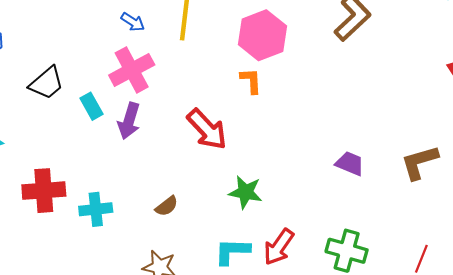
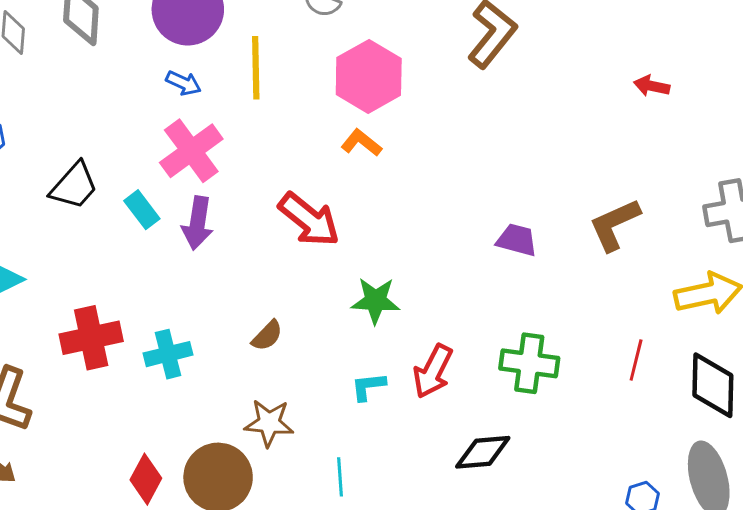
orange L-shape: (251, 81) -> (361, 143), turned -40
cyan L-shape: (232, 251) -> (368, 386), size x0.7

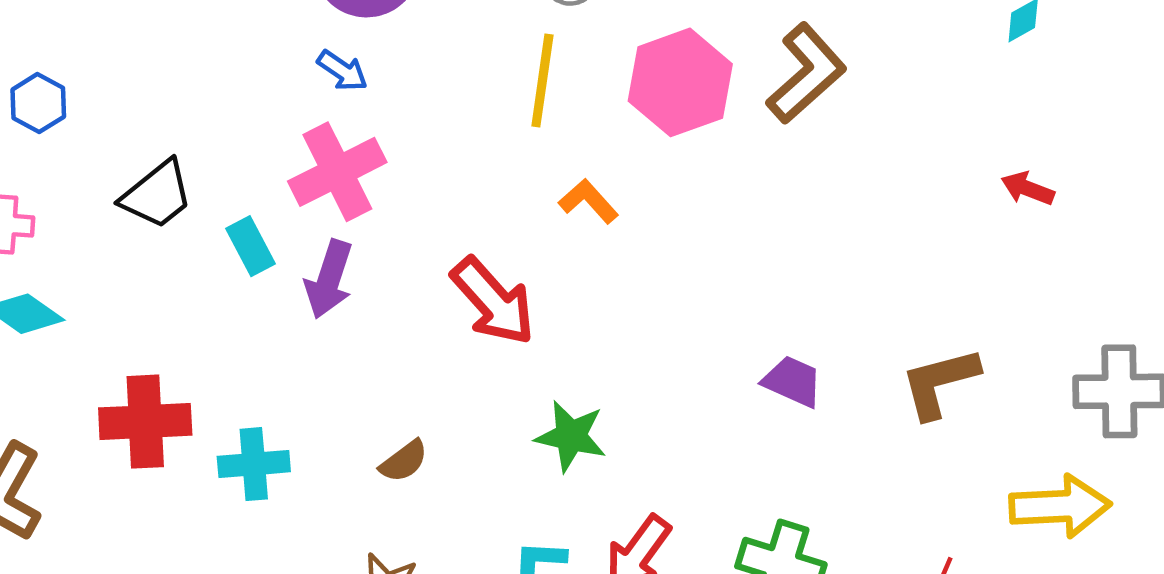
yellow line: (256, 68) -> (542, 80), moved
pink hexagon: (369, 76) -> (680, 82), moved

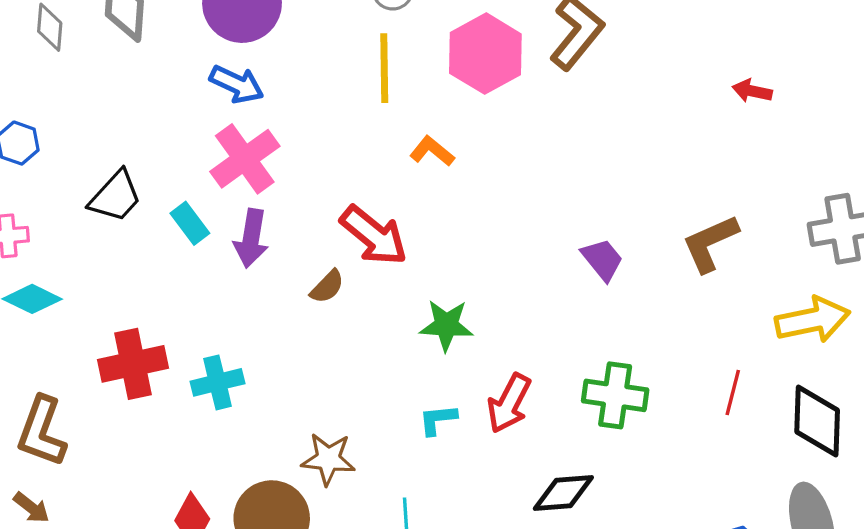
blue arrow: (342, 71) -> (237, 84), size x1.4
purple trapezoid: (793, 381) -> (602, 259), turned 36
brown semicircle: (404, 461) -> (327, 287), moved

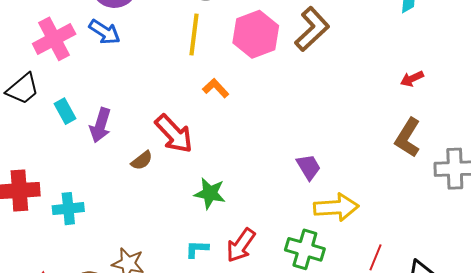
red arrow: (752, 91) -> (412, 79), turned -45
pink cross: (245, 159) -> (54, 39), moved
brown L-shape: (710, 243) -> (408, 138), moved, turned -42
yellow arrow: (813, 320) -> (336, 207), moved

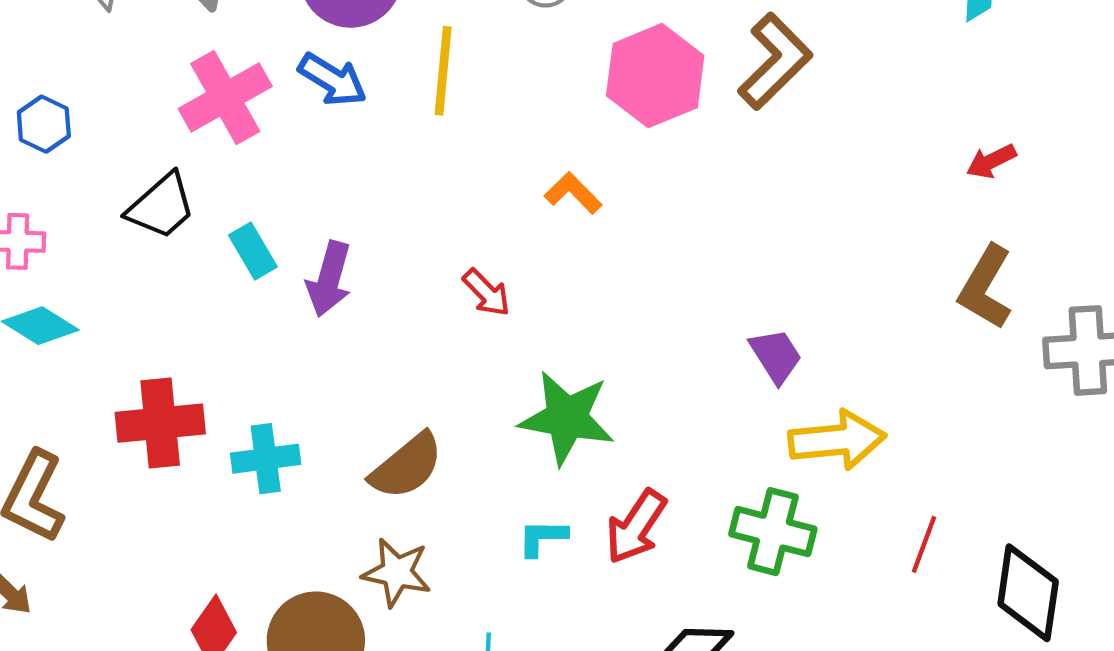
yellow line: (194, 35) -> (443, 71), moved
red arrow: (174, 134) -> (487, 293), size x0.6
brown semicircle: (142, 160) -> (407, 466), moved, size x1.6
green star: (210, 193) -> (567, 418), size x1.4

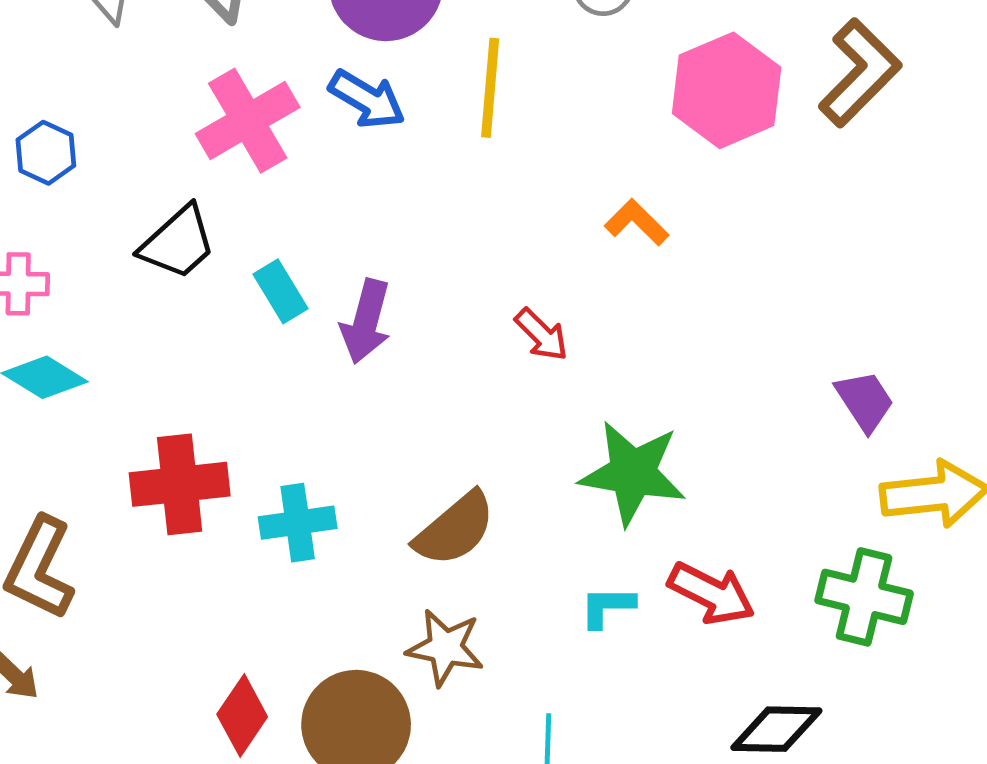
red arrow: (636, 527) -> (711, 593), turned -96

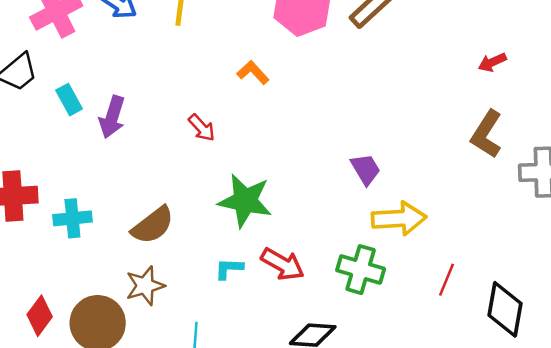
brown star: (445, 648) -> (145, 286), turned -30

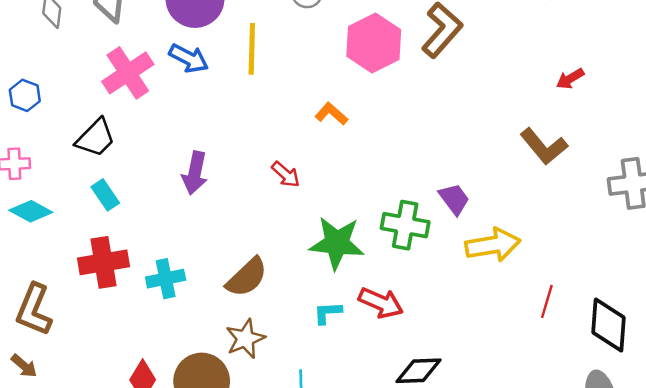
cyan rectangle: (69, 100) -> (105, 195), moved
brown L-shape: (487, 134) -> (544, 146), moved, turned -66
green cross: (361, 270) -> (405, 225), moved

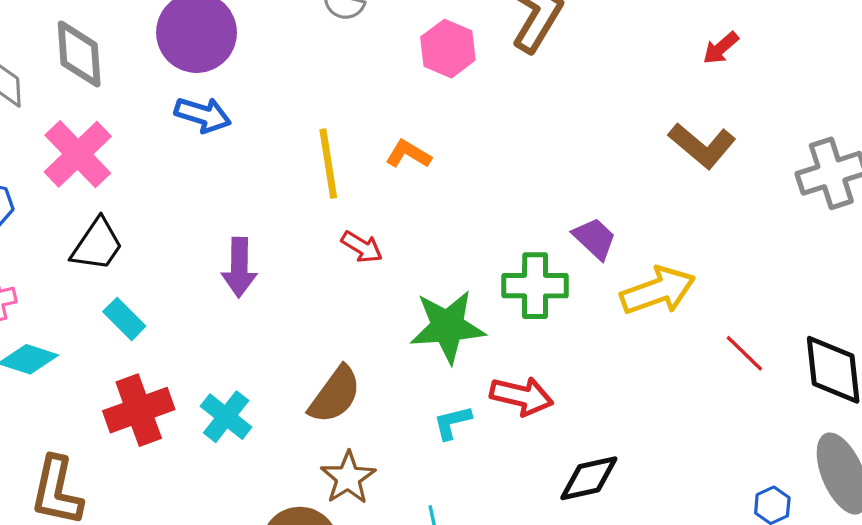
pink hexagon: (374, 43) -> (448, 49), size x0.7
yellow line: (252, 49) -> (328, 163), moved
pink cross: (128, 73) -> (78, 154), moved
cyan cross: (166, 279) -> (226, 417), turned -30
red line: (547, 301) -> (744, 353), turned -52

